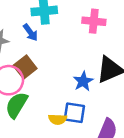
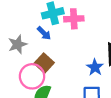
pink cross: (94, 21) -> (74, 19), moved

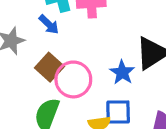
pink circle: (32, 76) -> (73, 79), moved

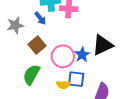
pink circle: (73, 79) -> (63, 56), moved

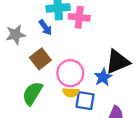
blue star: (82, 55) -> (103, 77), moved
yellow semicircle: (63, 85) -> (71, 92), moved

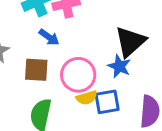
blue arrow: (45, 27) -> (49, 37), moved
brown square: (40, 59) -> (36, 70), turned -30

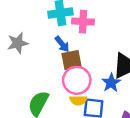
brown square: (36, 70) -> (72, 60), moved, turned -30

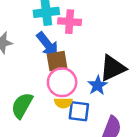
blue arrow: (62, 44) -> (47, 45), size x1.5

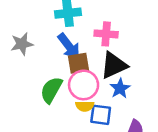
pink cross: (70, 22) -> (106, 34), moved
black triangle: (113, 68) -> (114, 65), moved
green semicircle: (22, 105) -> (51, 90), moved

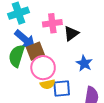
black triangle: (114, 65) -> (71, 33), moved, size x0.7
blue star: (120, 88) -> (84, 63), moved
green semicircle: (51, 90) -> (17, 56), moved

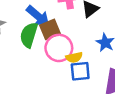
yellow semicircle: (48, 84) -> (74, 57), moved

